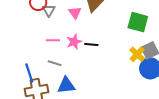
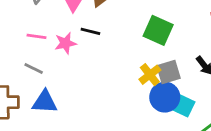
black line: (91, 45) -> (90, 31), moved

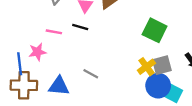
black line: (90, 31) -> (80, 27), moved
pink star: (65, 43) -> (37, 52), moved
gray line: (34, 69) -> (91, 74), moved

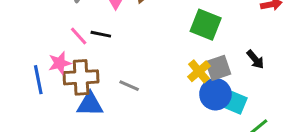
black line: (80, 27) -> (101, 34), moved
pink line: (54, 32) -> (79, 36), turned 42
brown cross: (24, 85) -> (81, 77), moved

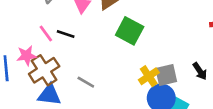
green square: (206, 25) -> (130, 31), moved
brown cross: (81, 77) -> (44, 70), turned -36

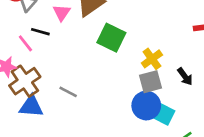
black line: (66, 34) -> (40, 32), moved
yellow cross: (149, 76) -> (152, 59), moved

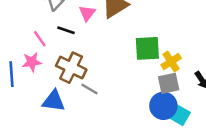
green square: (111, 38) -> (147, 48), moved, turned -32
pink line: (25, 43) -> (40, 39), moved
brown cross: (25, 81) -> (71, 68), moved, turned -32

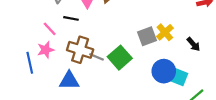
green square: (147, 48) -> (120, 58), moved, turned -30
gray square: (169, 83) -> (147, 36), moved
gray line: (90, 89) -> (97, 57), moved

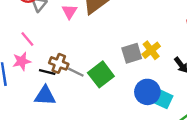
black line: (71, 18) -> (47, 72), moved
brown cross: (80, 50) -> (59, 63), size x0.7

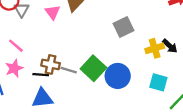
yellow cross: (151, 50) -> (155, 48), moved, turned 30
gray square: (132, 53) -> (123, 27), moved
blue circle: (147, 92) -> (118, 76), moved

